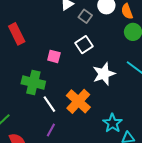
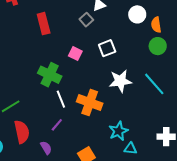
gray square: (85, 16) -> (86, 20), moved
orange cross: (78, 101) -> (90, 103), turned -35

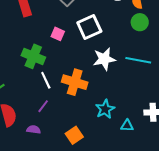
white square: (107, 48) -> (89, 27), size x1.4
cyan line: (154, 84) -> (138, 60), turned -35
purple semicircle: (46, 148) -> (34, 130), turned -48
cyan triangle: (131, 149) -> (127, 126), moved

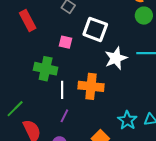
white square: (89, 27) -> (95, 29), turned -35
white line: (46, 80) -> (62, 90), turned 36
cyan star: (105, 109) -> (127, 120), moved

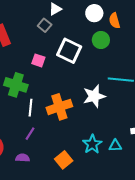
green circle: (144, 16) -> (101, 40), moved
white star: (116, 58) -> (94, 96), moved
orange cross: (91, 86) -> (59, 107), turned -30

